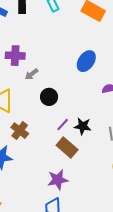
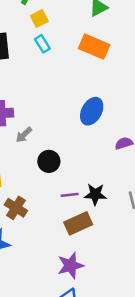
purple line: (63, 125) -> (70, 195), turned 48
brown rectangle: (67, 148) -> (78, 223), turned -60

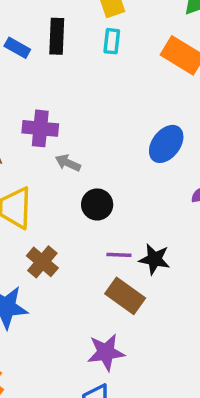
cyan rectangle: (42, 44) -> (112, 41), turned 30
gray arrow: (24, 135) -> (68, 163), turned 60
brown rectangle: (78, 223) -> (125, 296), turned 52

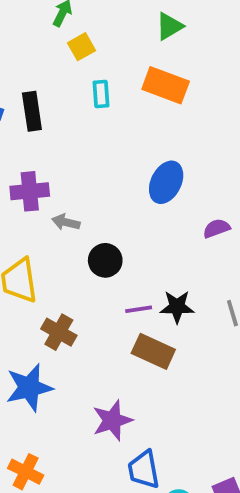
black rectangle: (57, 36) -> (32, 111), moved
cyan rectangle: (112, 41) -> (101, 94), moved
purple star: (106, 352) -> (112, 420), moved

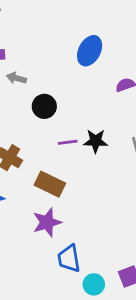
brown rectangle: (153, 351) -> (50, 184), moved

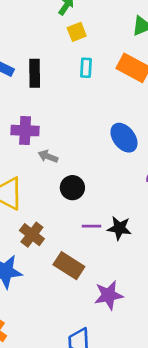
blue ellipse: (90, 51) -> (124, 138), turned -72
purple star: (47, 222) -> (109, 295), moved

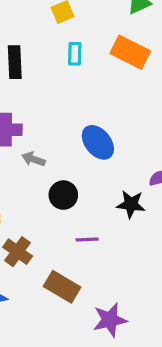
blue ellipse: (124, 138) -> (98, 142), moved
black star: (119, 228) -> (131, 204), moved

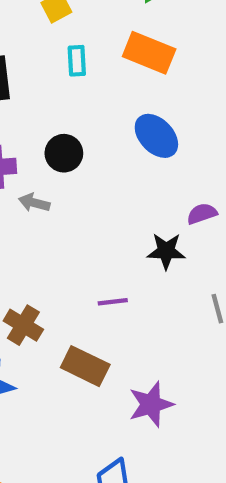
blue ellipse: (98, 142) -> (156, 136), moved
black circle: (63, 195) -> (64, 153), moved

